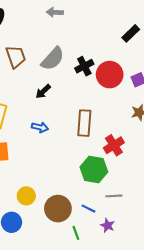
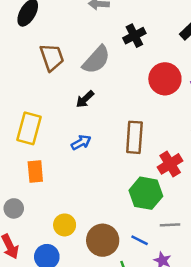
black cross: (84, 66) -> (134, 36), moved
blue arrow: (40, 127) -> (81, 142), turned -42

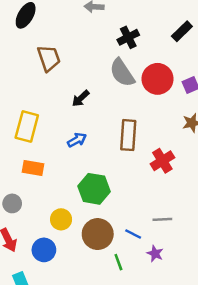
gray semicircle: (96, 60) -> (122, 73), moved, turned 104
orange rectangle: (35, 172) -> (33, 168), turned -75
green hexagon: (146, 193) -> (94, 189), moved

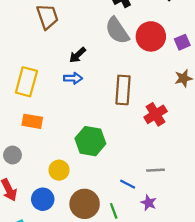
blue arrow: (77, 140) -> (73, 78), moved, turned 30
brown circle: (98, 234) -> (85, 204), moved

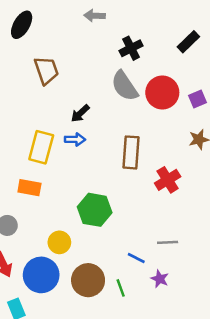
yellow rectangle: (26, 82) -> (41, 147), moved
blue circle: (43, 199) -> (41, 275), size x1.4

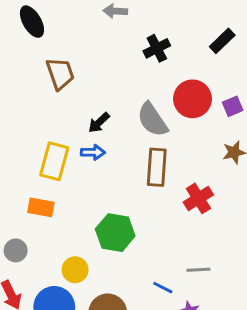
black ellipse: (22, 25) -> (32, 22), turned -60
gray semicircle: (125, 86) -> (152, 120), moved

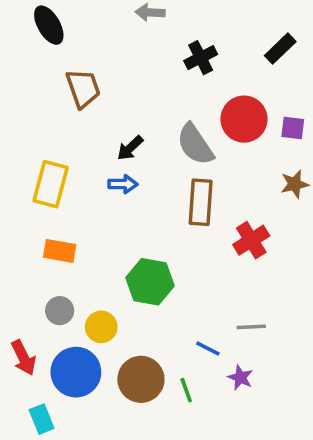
purple square: (233, 106) -> (293, 128), turned 30
yellow rectangle: (54, 161) -> (51, 184), moved
gray circle: (16, 250) -> (60, 311), moved

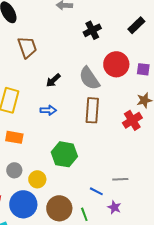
blue arrow: (123, 184) -> (48, 110), moved
red cross: (251, 240) -> (132, 120), moved

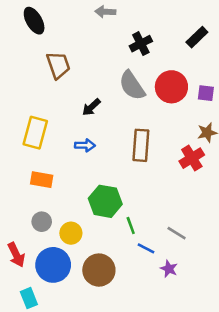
gray semicircle: (89, 78) -> (132, 86), moved
gray line: (120, 179) -> (177, 233), turned 35
green line: (84, 214) -> (131, 225), moved

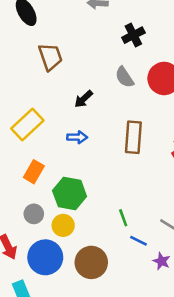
gray semicircle: (132, 86) -> (124, 77), size x0.7
yellow rectangle: (35, 133) -> (27, 124), turned 32
orange rectangle: (42, 180) -> (34, 172), turned -70
green hexagon: (105, 201) -> (70, 193), moved

